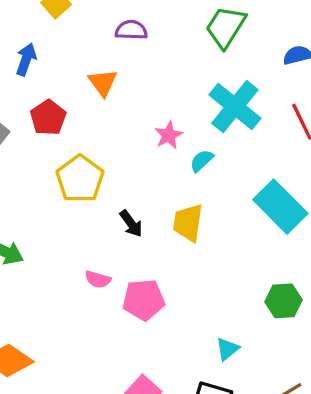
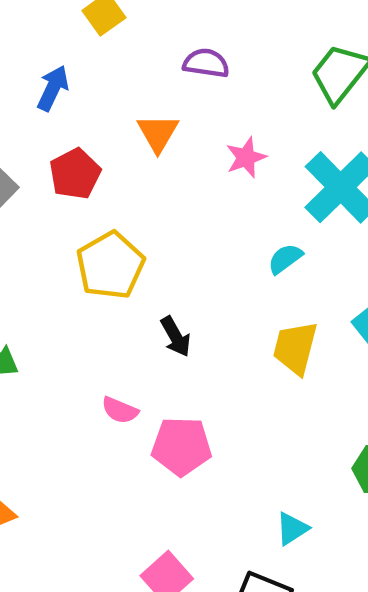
pink star: (169, 135) -> (246, 157), moved
yellow trapezoid: (188, 223) -> (295, 348), moved

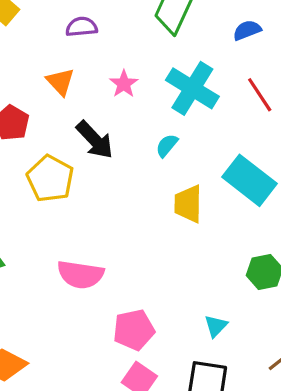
black arrow: (176, 337) -> (95, 140), moved, size x1.5
pink semicircle: (120, 410) -> (80, 275), size x1.8
pink pentagon: (182, 446) -> (134, 330), moved

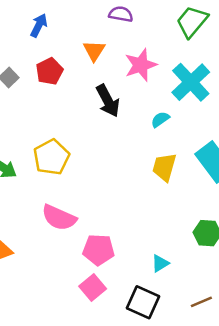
pink star: (124, 84) -> (141, 65), size x1.5
yellow pentagon: (50, 179) -> (51, 157), moved
pink semicircle: (80, 275) -> (59, 218), moved

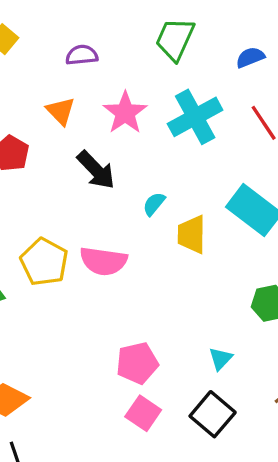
cyan cross: (191, 82) -> (195, 117), turned 30
cyan semicircle: (160, 119) -> (154, 204), moved
pink semicircle: (59, 218) -> (103, 261), moved
black square: (143, 302) -> (213, 414), turned 32

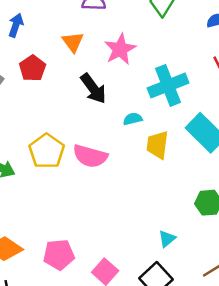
cyan cross: (195, 117) -> (168, 85), moved
cyan semicircle: (154, 204) -> (133, 119), turned 30
pink pentagon: (137, 363) -> (59, 255), moved

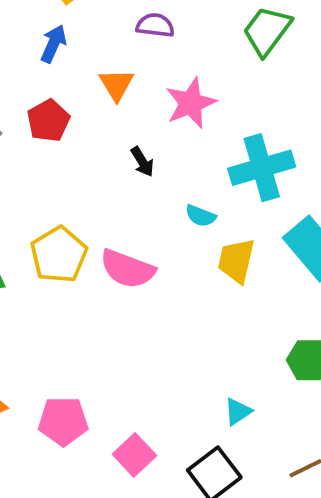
blue arrow: (16, 25) -> (53, 44), moved
black arrow: (93, 88) -> (142, 162), size x0.6
cyan semicircle: (133, 119) -> (201, 216), turned -150

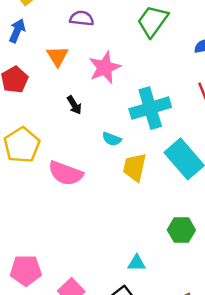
yellow pentagon: (59, 255) -> (22, 145), moved
cyan triangle: (238, 412) -> (137, 263), turned 36

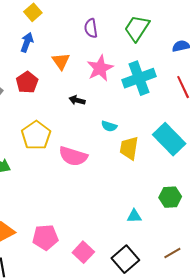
purple semicircle: (82, 18) -> (91, 28), moved, turned -102
black arrow: (74, 105) -> (77, 100), turned 140
cyan cross: (150, 108) -> (139, 78), moved
cyan triangle: (137, 263) -> (134, 216), moved

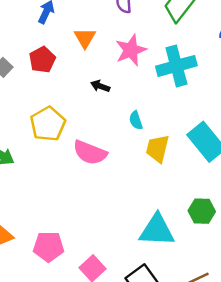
cyan semicircle: (109, 126) -> (136, 120), turned 49
cyan triangle: (134, 216) -> (157, 230), size x2.0

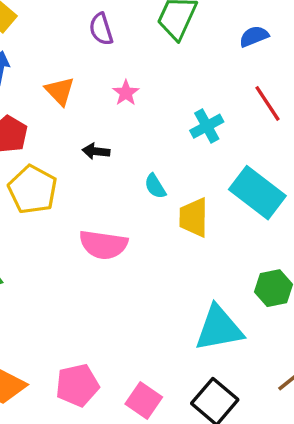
pink star: (131, 50) -> (126, 93), size x0.6
cyan cross: (176, 66) -> (207, 126), moved, size x0.6
yellow pentagon: (48, 124) -> (33, 190), moved

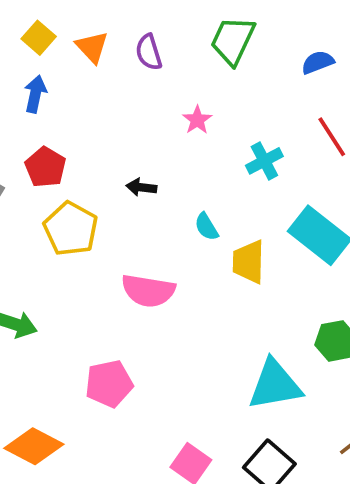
orange triangle: (60, 91) -> (92, 47), moved
pink star: (126, 93) -> (197, 120), moved
pink pentagon: (77, 385) -> (109, 384), moved

